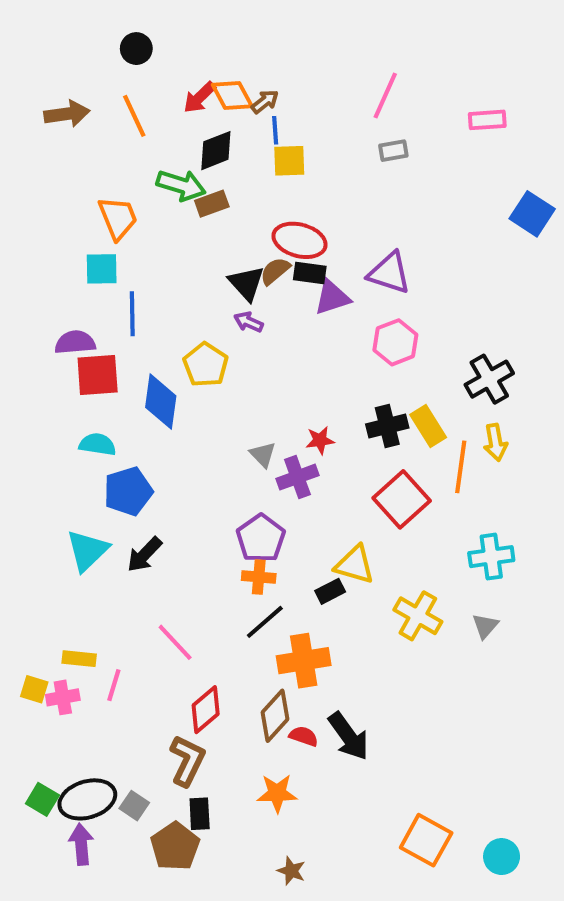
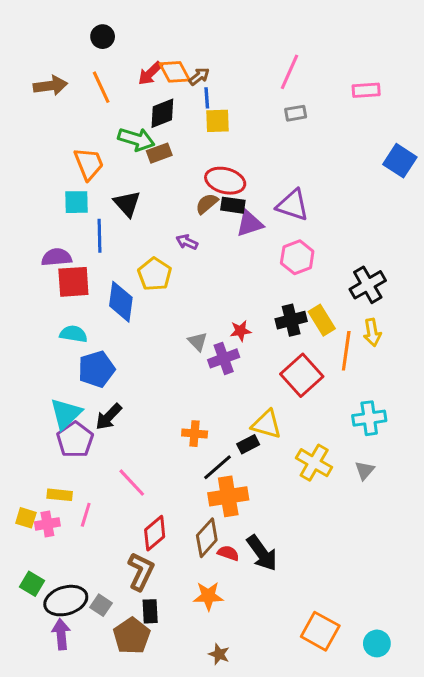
black triangle: (246, 283) -> (127, 204), moved
purple pentagon: (261, 538) -> (75, 440), moved
black line: (265, 622) -> (218, 467), moved
green square: (42, 799) -> (32, 584), moved

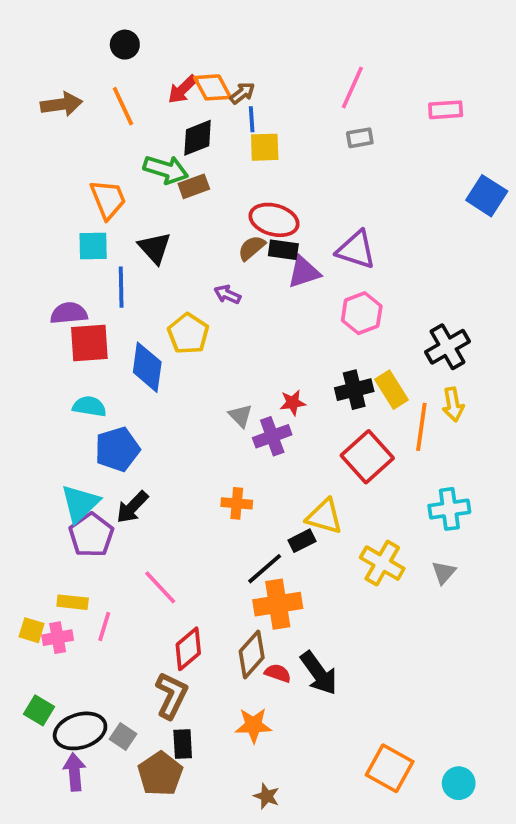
orange cross: (195, 434) -> (237, 503), moved

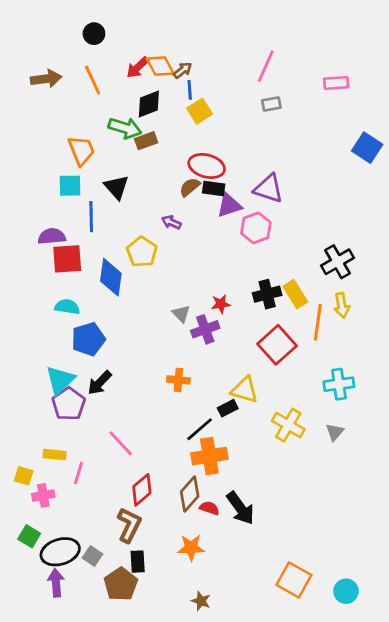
yellow square: (265, 147) -> (200, 111), turned -30
pink hexagon: (362, 313) -> (256, 228), moved
pink cross: (58, 638) -> (43, 495), moved

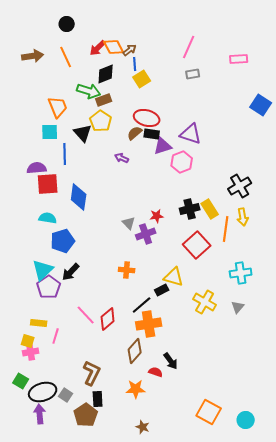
yellow pentagon: (142, 252) -> (101, 121), moved
yellow square: (24, 476) -> (28, 341), moved
red diamond: (142, 490) -> (108, 319), moved
red semicircle: (209, 508) -> (156, 372), moved
black arrow: (240, 508) -> (171, 361), size x0.7

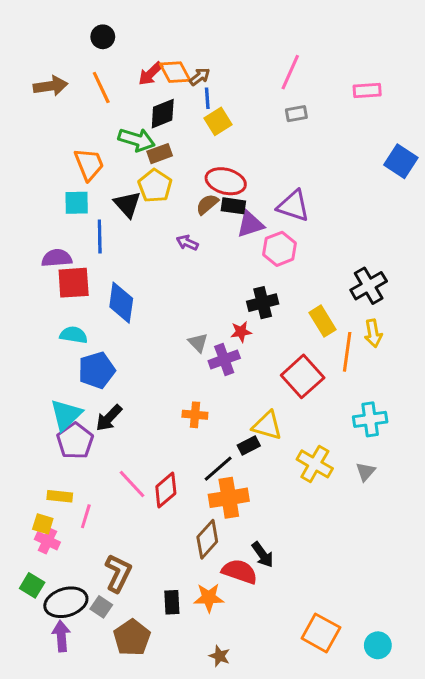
black cross: (190, 209) -> (263, 303), moved
pink cross: (31, 352) -> (47, 541), turned 35
red semicircle: (156, 372) -> (240, 572), size x1.6
brown L-shape: (92, 373) -> (118, 573), moved
black rectangle: (98, 399) -> (172, 602), moved

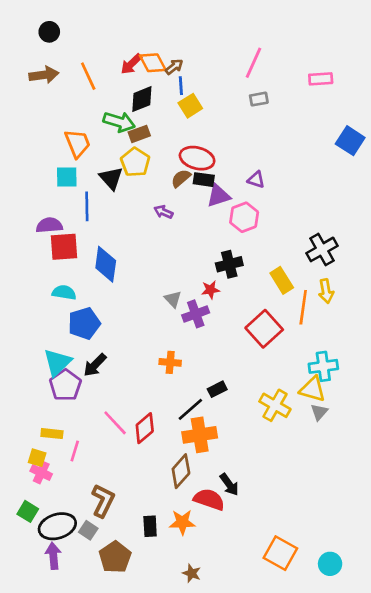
black circle: (103, 37) -> (49, 32), moved
purple triangle: (293, 206) -> (256, 180), size x0.6
yellow triangle: (267, 426) -> (313, 389), moved

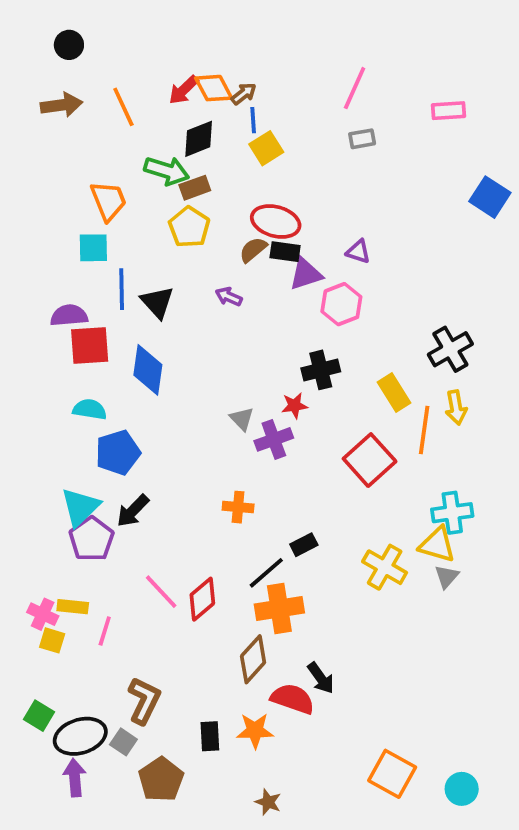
black triangle: (111, 178) -> (157, 302), moved
pink cross: (41, 472) -> (43, 614), moved

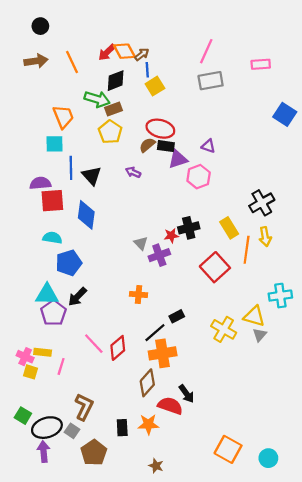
gray rectangle: (362, 139) -> (211, 81), size x1.6
black cross: (321, 370) -> (189, 228), moved
cyan triangle: (80, 507) -> (47, 294), turned 45
cyan cross: (452, 513) -> (280, 296), moved

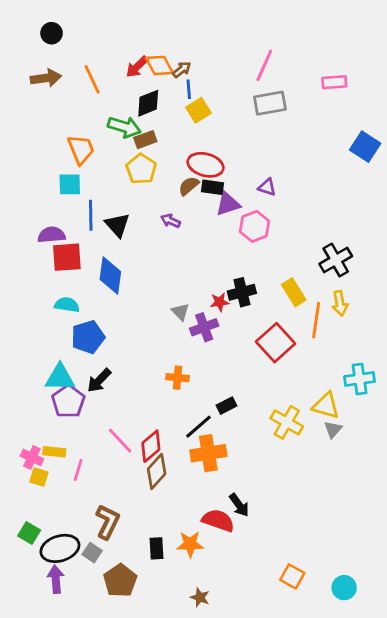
brown diamond: (147, 383) -> (157, 471), moved
orange square: (228, 449) -> (292, 576), size x0.7

